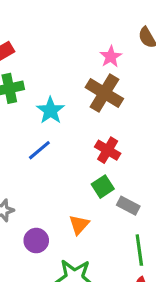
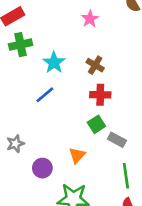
pink star: (111, 57) -> (90, 19), moved
brown cross: (104, 93) -> (95, 65), moved, size x0.6
red cross: (108, 150) -> (100, 95), turned -30

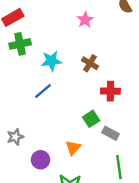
cyan star: (54, 63) -> (51, 61), turned 30
red cross: (100, 95) -> (110, 91), moved

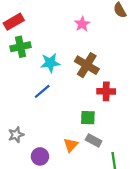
brown cross: (90, 63) -> (87, 65), size x1.5
green square: (91, 119) -> (88, 118), turned 35
gray rectangle: (110, 133) -> (94, 140), moved

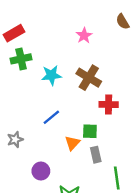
blue line: (42, 91) -> (51, 117), moved
gray star: (16, 135) -> (15, 139), moved
gray rectangle: (94, 140) -> (96, 155), turned 49
orange triangle: (71, 145) -> (72, 143), moved

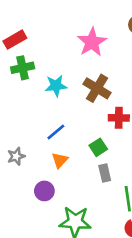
pink star: (84, 36) -> (92, 42), size x1.6
green square: (90, 131) -> (98, 147), turned -35
orange triangle: (72, 143) -> (60, 160), moved

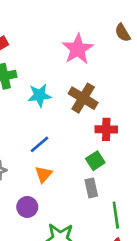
green square: (98, 147) -> (95, 161), moved

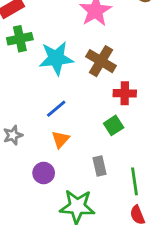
cyan star: (40, 95) -> (56, 58), size x1.4
gray rectangle: (91, 188) -> (100, 166), moved

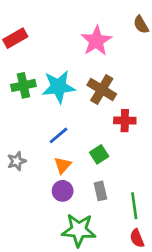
green cross: (20, 39) -> (23, 85), moved
green square: (114, 125) -> (99, 154), moved
purple circle: (44, 173) -> (63, 191), moved

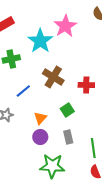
cyan star: (59, 87) -> (40, 41), moved, turned -30
brown cross: (102, 89) -> (53, 77), moved
blue line: (59, 135) -> (23, 91), moved

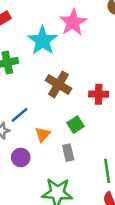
blue line: (23, 91) -> (19, 115), moved
purple circle: (40, 137) -> (21, 157), moved
gray rectangle: (68, 137) -> (68, 153), moved

